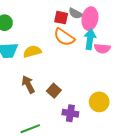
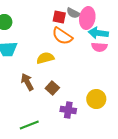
cyan arrow: (90, 39) -> (98, 33), moved, turned -90
yellow semicircle: (32, 52) -> (45, 58), moved

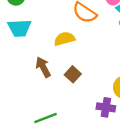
purple cross: (68, 110) -> (106, 107), moved

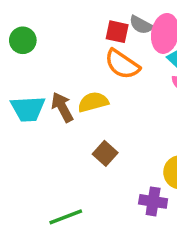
cyan trapezoid: (19, 28) -> (28, 109), moved
brown arrow: (43, 67) -> (62, 107), moved

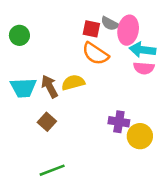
brown square: (105, 153) -> (47, 122), moved
purple cross: (153, 201) -> (119, 122), moved

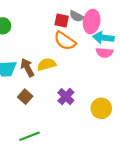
purple cross: (119, 122) -> (66, 97), moved, turned 35

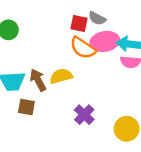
pink ellipse: (92, 22) -> (105, 41), moved, turned 70
brown square: (25, 97) -> (26, 107), moved, turned -32

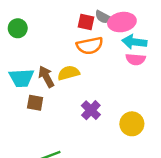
pink ellipse: (105, 41) -> (122, 22), moved
orange semicircle: (83, 48) -> (90, 46), turned -45

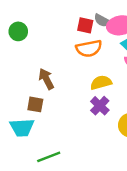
yellow semicircle: (69, 73) -> (101, 83), moved
cyan trapezoid: (21, 78) -> (22, 128), moved
purple cross: (91, 110) -> (100, 106), moved

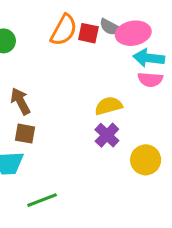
orange semicircle: (89, 48) -> (64, 30), moved, turned -50
brown arrow: (46, 79) -> (20, 101), moved

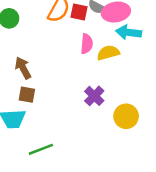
pink semicircle: (150, 80) -> (87, 44), moved, turned -90
yellow semicircle: (109, 106) -> (108, 53), moved

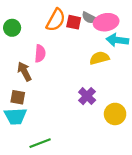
pink semicircle: (87, 44) -> (40, 54), moved
brown square: (27, 95) -> (18, 97), moved

